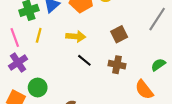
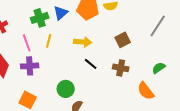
purple cross: (18, 63) -> (30, 66), turned 30
green circle: (38, 88) -> (66, 89), moved

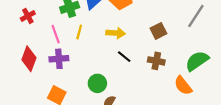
green semicircle: (159, 68) -> (197, 61), size x1.6

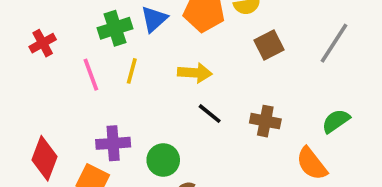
brown square: (158, 31) -> (269, 45), moved
red diamond: (29, 59) -> (44, 158), moved
purple cross: (59, 59) -> (113, 143), moved
green semicircle: (197, 61) -> (336, 121), size x0.7

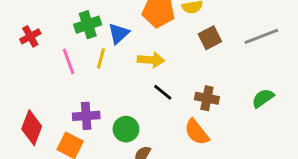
blue triangle: (154, 19) -> (119, 33), moved
gray line: (334, 43) -> (261, 36), turned 36
orange semicircle: (312, 164) -> (197, 132), moved

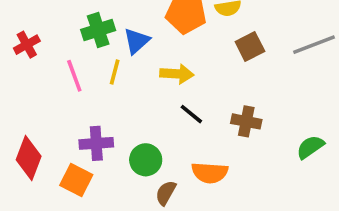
green semicircle: (263, 98) -> (310, 147), moved
orange semicircle: (197, 132) -> (210, 173), moved, turned -48

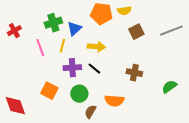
black line: (191, 114) -> (94, 69), moved
purple cross: (96, 143) -> (72, 68), moved
red diamond: (29, 158) -> (15, 106), moved, turned -40
orange square: (76, 180) -> (49, 91), moved

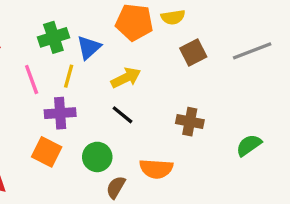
yellow arrow: (96, 47) -> (126, 78), turned -30
purple cross: (72, 68) -> (60, 113), moved

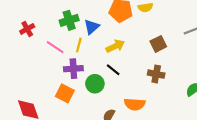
brown square: (193, 53) -> (158, 44), moved
pink line: (32, 79) -> (55, 47), turned -36
green circle: (97, 157) -> (95, 84), moved

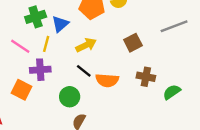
brown cross: (156, 74) -> (146, 77), moved
green circle: (95, 84) -> (70, 97), moved
orange square: (65, 93) -> (21, 90), moved
orange semicircle: (135, 104) -> (107, 80), moved

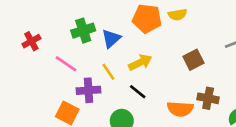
yellow line: (46, 44) -> (108, 72), moved, turned -49
orange semicircle: (107, 80) -> (180, 109), moved

